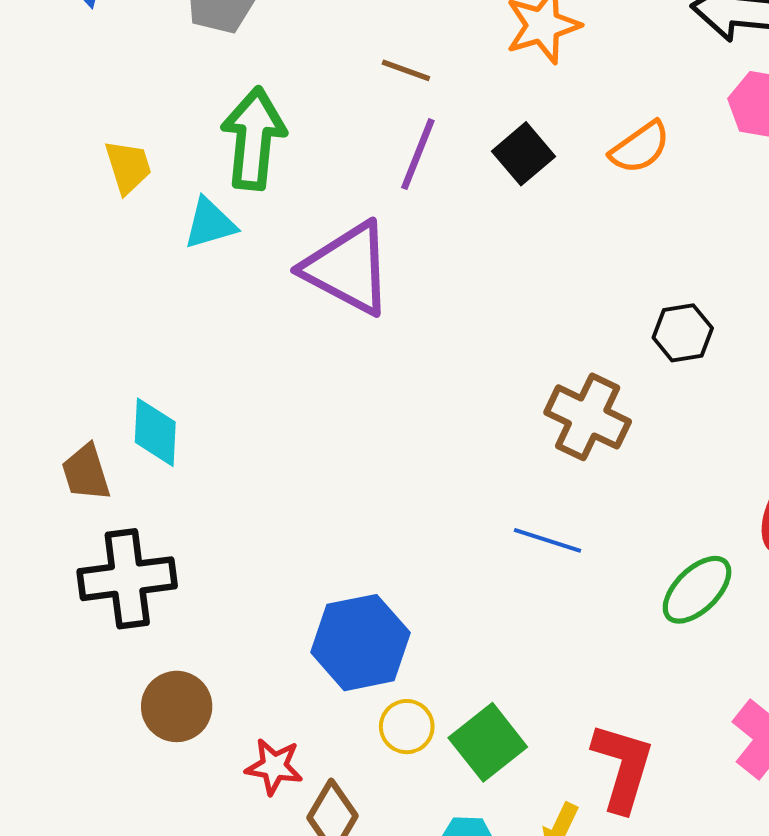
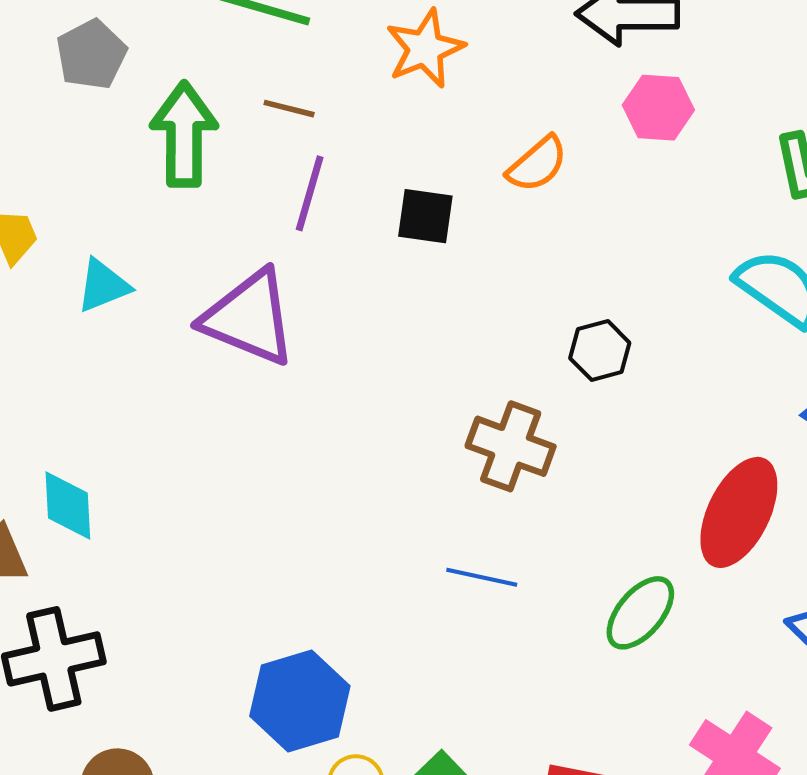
green arrow: (254, 138) -> (184, 134), moved
black square: (523, 154) -> (425, 216), moved, turned -36

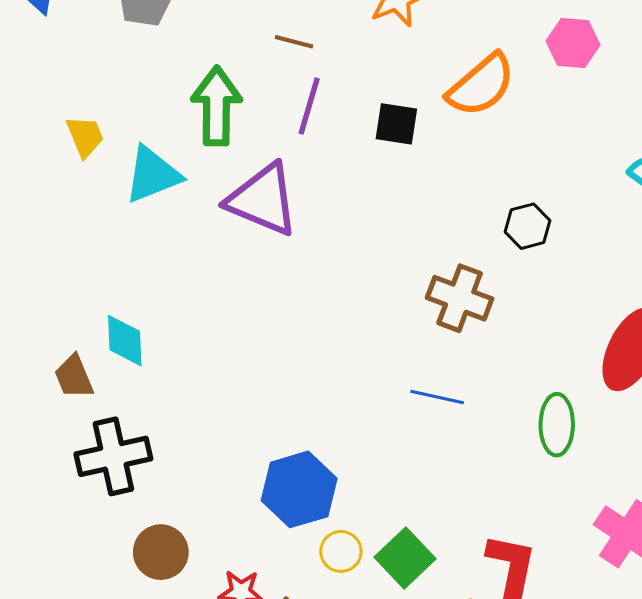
green arrow: (184, 134) -> (216, 106), moved
orange semicircle: (537, 164) -> (481, 85), size x1.5
cyan triangle: (103, 286) -> (153, 175), size x1.4
green ellipse: (640, 613) -> (557, 425), turned -40

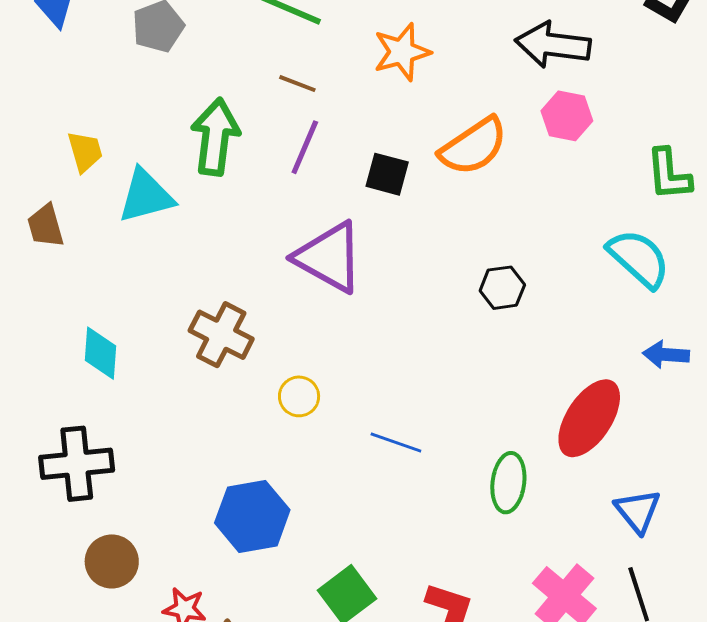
purple triangle: (263, 200) -> (329, 257), moved
brown cross: (460, 298) -> (221, 335), moved
brown trapezoid: (74, 377) -> (46, 226), moved
yellow circle: (341, 551) -> (299, 396), moved

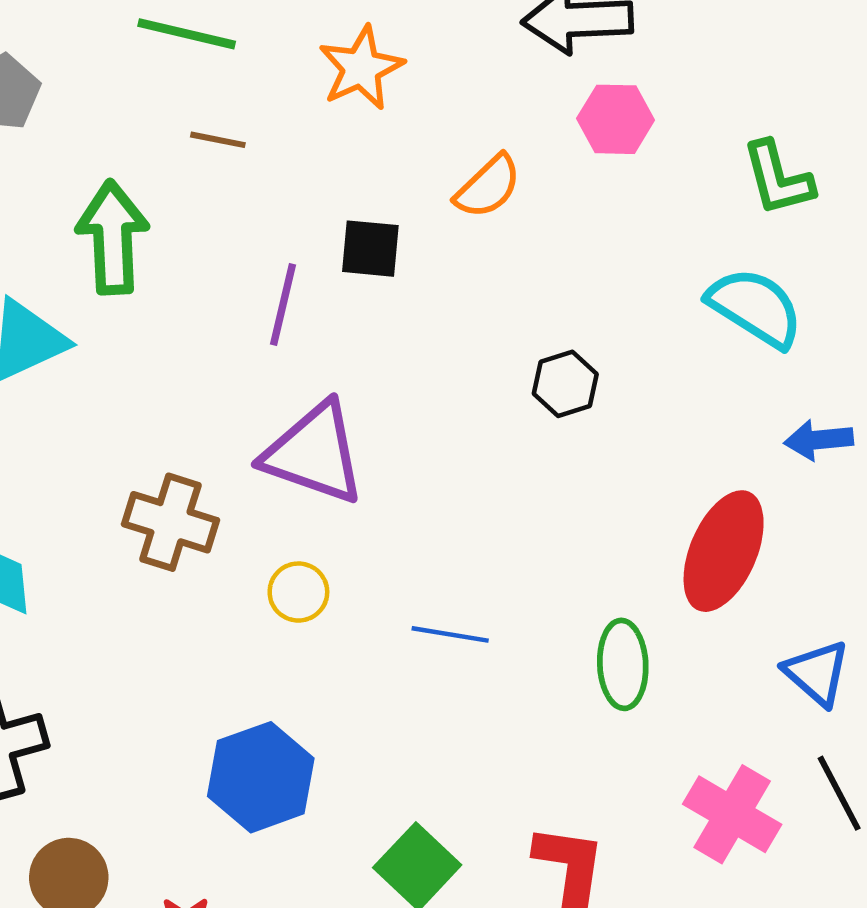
orange semicircle: (473, 146) -> (488, 187), size x0.7
purple line: (305, 147) -> (283, 304), moved
purple triangle: (329, 257) -> (314, 453), moved

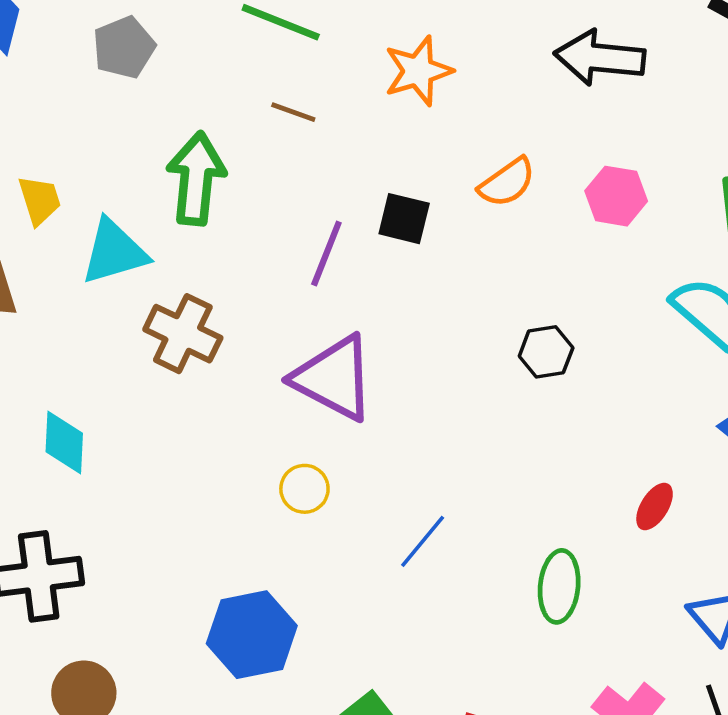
pink hexagon: (616, 119) -> (616, 196), moved
brown cross: (170, 522) -> (183, 334), moved
red ellipse: (724, 551) -> (655, 507), size x0.5
blue line: (450, 634) -> (423, 541), turned -68

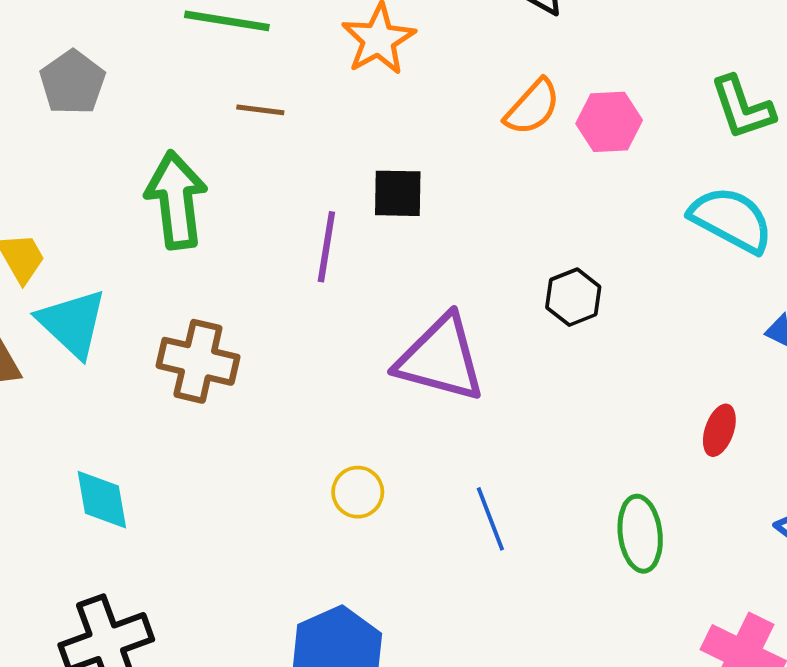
orange semicircle: (507, 182) -> (532, 107), moved
cyan triangle: (114, 252) -> (72, 323), moved, turned -48
purple triangle: (334, 378) -> (441, 359), moved
blue line: (423, 541) -> (490, 519), turned -48

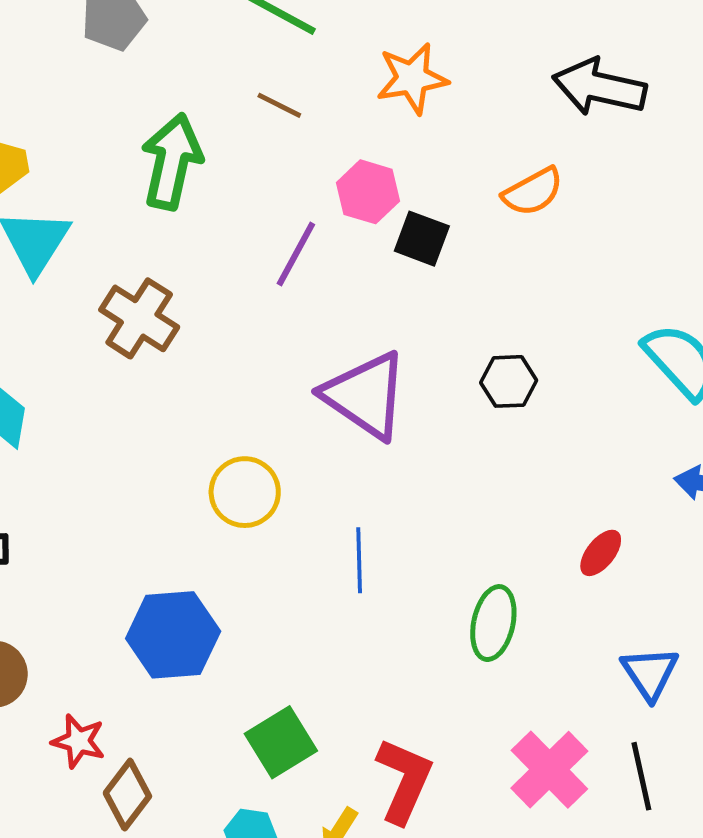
pink hexagon: (609, 122) -> (368, 192), moved
black square: (398, 193) -> (422, 239), moved
yellow circle: (358, 492) -> (245, 492), size x1.4

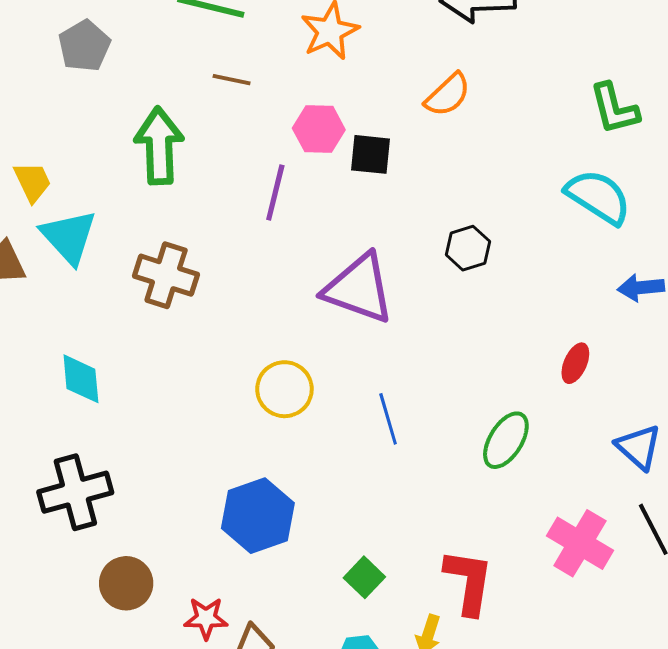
green ellipse: (493, 623) -> (506, 440), turned 34
green square: (281, 742) -> (364, 577), size x0.7

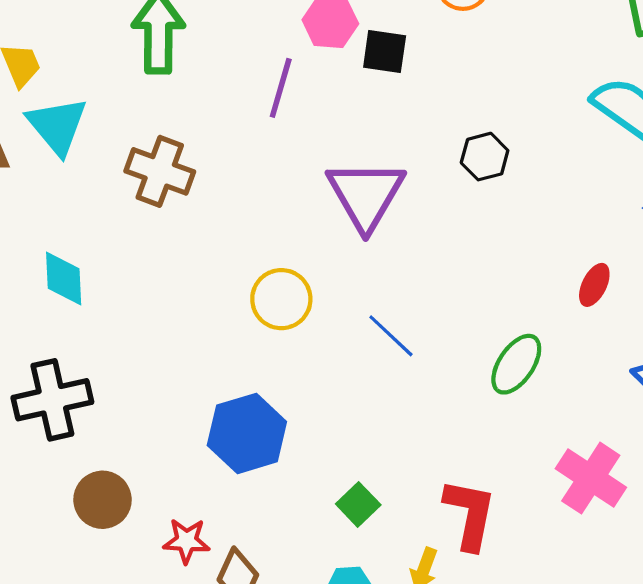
purple triangle: (359, 289) -> (366, 195), turned 38
blue line: (388, 419) -> (391, 336), turned -33

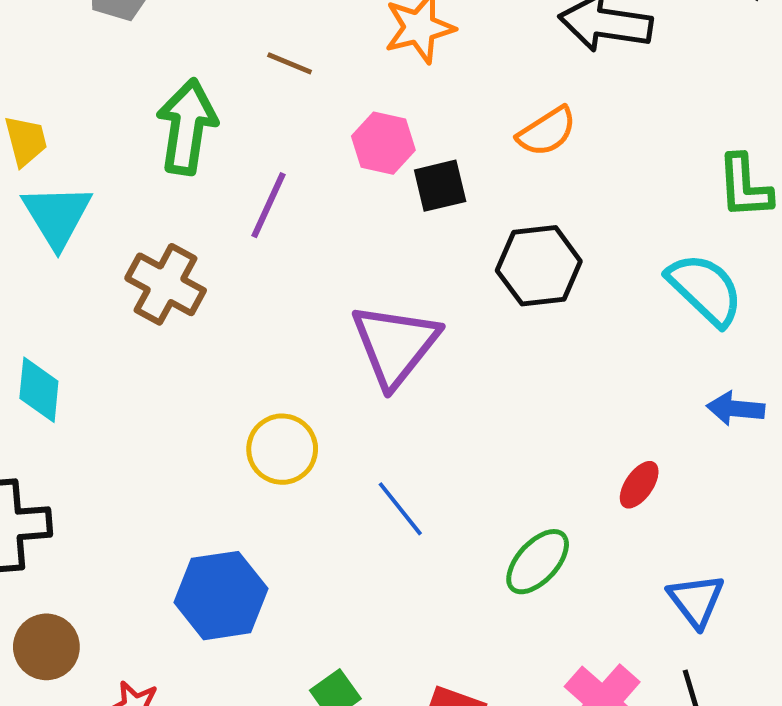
black square: (385, 52) -> (440, 186), turned -30
purple line: (281, 88) -> (269, 205), moved
black hexagon: (485, 157) -> (539, 266), moved, size x1.5

